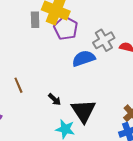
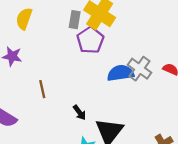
purple pentagon: (66, 28) -> (90, 40), moved
gray cross: (104, 40) -> (140, 69), moved, turned -35

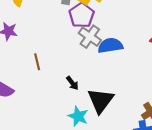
gray cross: (140, 69) -> (90, 37), moved

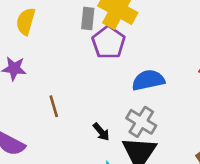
gray cross: (90, 37) -> (141, 122), moved

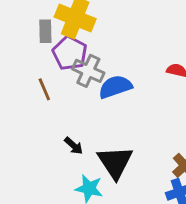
brown line: (54, 106) -> (44, 89), moved
gray cross: (141, 122) -> (88, 71), moved

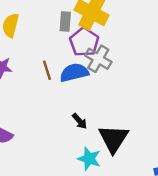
blue semicircle: (115, 87) -> (74, 73), moved
brown line: (44, 89) -> (47, 70), moved

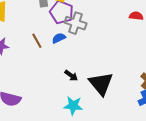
blue semicircle: (74, 73) -> (59, 38), size x0.6
cyan star: (89, 159) -> (73, 106), moved

